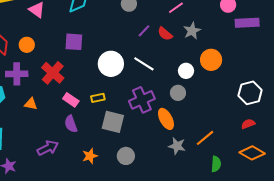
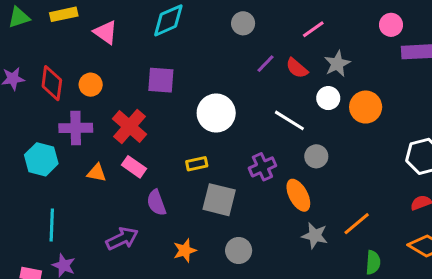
white line: (144, 64) -> (289, 120), moved
white circle: (186, 71) -> (328, 98), moved
pink rectangle: (71, 100) -> (134, 167), moved
purple cross: (142, 100) -> (262, 167), size x0.7

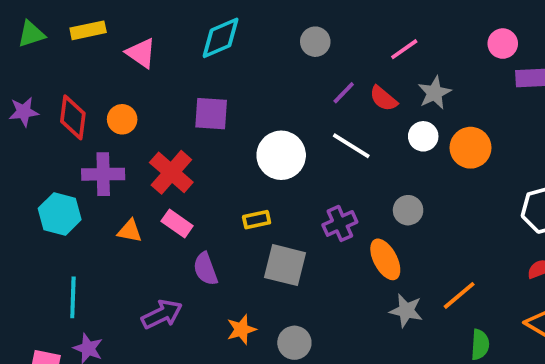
white line: (289, 120) -> (351, 146), moved
gray circle: (239, 250) -> (294, 343), moved

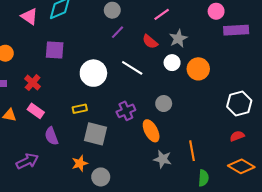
pink triangle: (141, 53) -> (29, 16), moved
purple line: (344, 93) -> (118, 32), moved
red cross: (171, 172) -> (33, 83), size x0.7
orange line: (459, 295) -> (192, 151), turned -60
orange star: (241, 329) -> (80, 163), moved

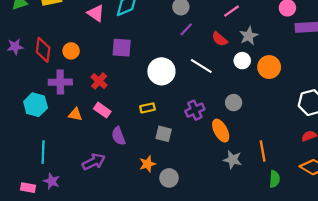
gray square: (95, 134) -> (164, 134), size x0.7

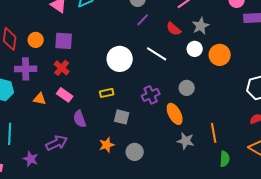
purple square: (122, 48) -> (64, 41), moved
gray circle: (169, 178) -> (135, 152), moved
purple star: (52, 181) -> (31, 159), moved

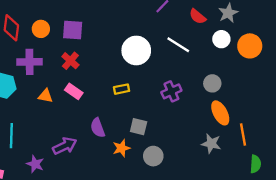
orange ellipse: (175, 114) -> (220, 113), moved
gray square: (122, 117) -> (139, 127), moved
purple semicircle: (80, 119) -> (98, 128), moved

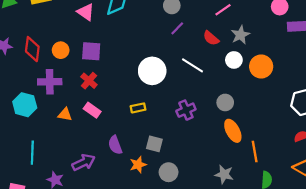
gray star: (211, 144) -> (224, 174), moved

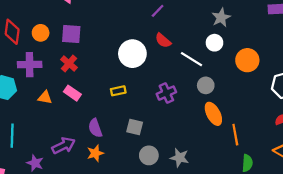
red semicircle: (211, 38) -> (163, 41), moved
white line: (192, 65) -> (192, 59), moved
orange circle: (261, 67) -> (247, 60), moved
orange star: (138, 165) -> (95, 153), moved
gray star: (224, 174) -> (179, 158), moved

